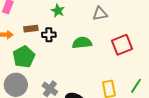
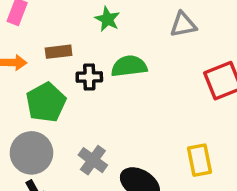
black cross: (49, 35) -> (89, 77), moved
green semicircle: (82, 43) -> (129, 66), moved

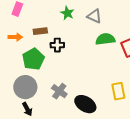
gray triangle: (183, 25) -> (94, 16), moved, turned 35
green semicircle: (129, 66) -> (105, 39), moved

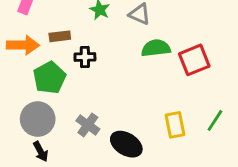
orange arrow: (15, 37) -> (23, 45), size x1.5

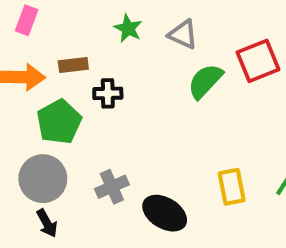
green semicircle: (156, 48) -> (205, 81), turned -40
red square: (194, 60) -> (258, 61), moved
gray cross: (88, 125) -> (112, 187), turned 30

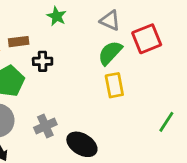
gray triangle: (183, 35) -> (110, 20), moved
yellow rectangle: (232, 187) -> (114, 85), moved

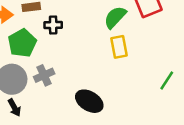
gray cross: (45, 126) -> (44, 75), moved

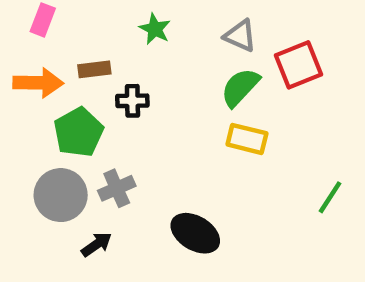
yellow rectangle: (119, 47) -> (247, 139), turned -65
black arrow: (14, 108) -> (97, 244), moved, turned -96

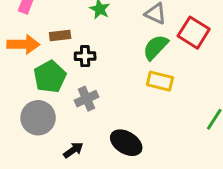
red square: (299, 65) -> (194, 33), turned -36
gray cross: (117, 188) -> (87, 99), moved
black arrow: (97, 244) -> (73, 150), moved

